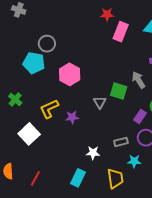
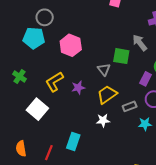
cyan rectangle: (78, 178) -> (73, 141), moved
yellow trapezoid: (115, 179) -> (107, 95), moved, turned -110

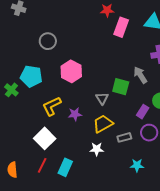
cyan pentagon: (34, 38) -> (31, 76), moved
green cross: (20, 76) -> (11, 90), moved
white square: (37, 109) -> (45, 138), moved
cyan star: (145, 124) -> (137, 165), moved
red line: (49, 153) -> (42, 165), moved

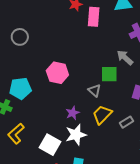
gray circle: (48, 41) -> (20, 37), moved
yellow L-shape: (52, 106) -> (16, 134), moved
white star: (97, 149) -> (76, 135), moved, size x1.5

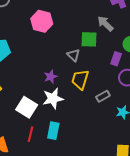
pink hexagon: (57, 73) -> (42, 21), moved
yellow trapezoid: (102, 115) -> (80, 80), turned -30
gray rectangle: (127, 122) -> (103, 96), moved

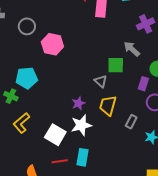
pink hexagon: (42, 21) -> (52, 44), moved
gray rectangle: (103, 96) -> (131, 122), turned -32
red line: (31, 134) -> (60, 161), turned 70

